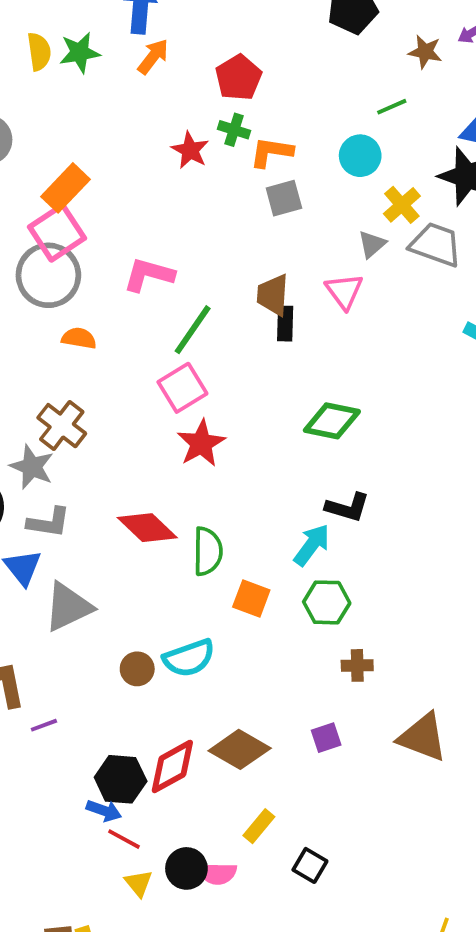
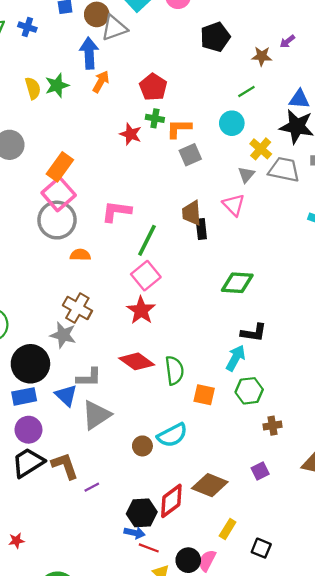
red star: (201, 443) -> (141, 310), moved
gray L-shape: (49, 522) -> (89, 378), moved
pink semicircle: (217, 873) -> (207, 561), turned 125

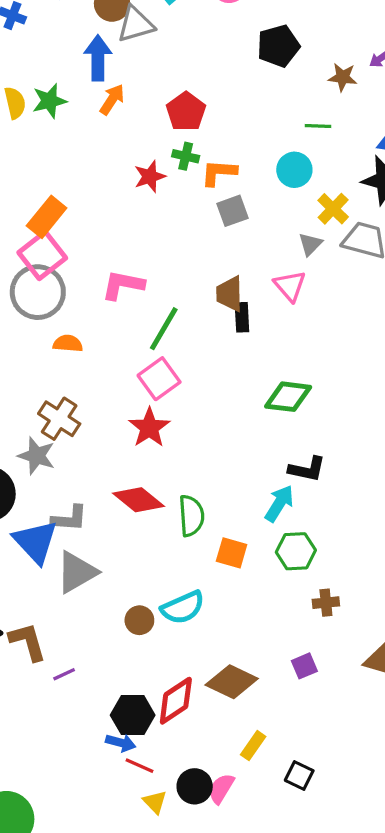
green line: (246, 92) -> (318, 126), turned 30
red star: (131, 134) -> (150, 176), turned 30
blue triangle: (66, 395) -> (36, 542), size x1.4

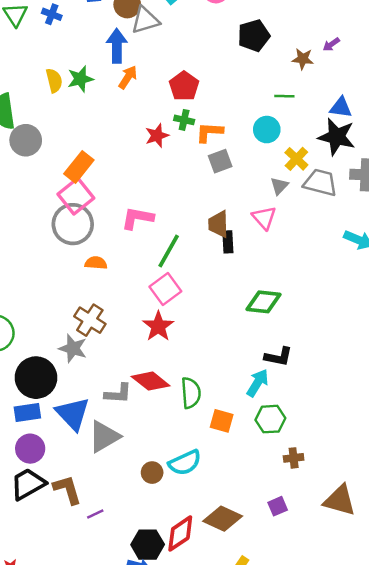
gray L-shape: (69, 518) -> (118, 394), moved

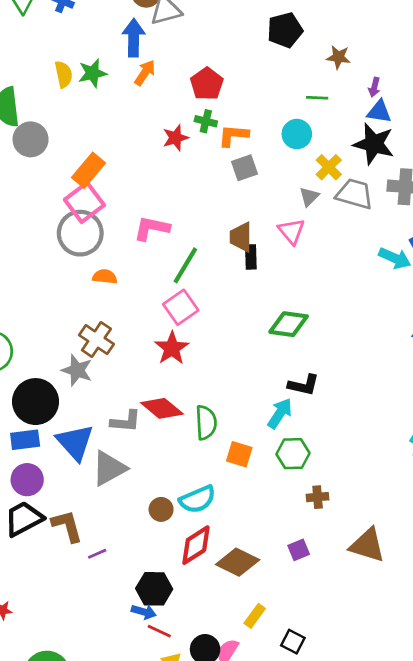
purple arrow: (331, 44) -> (374, 87), moved, turned -42
red diamond: (180, 533) -> (196, 545), moved

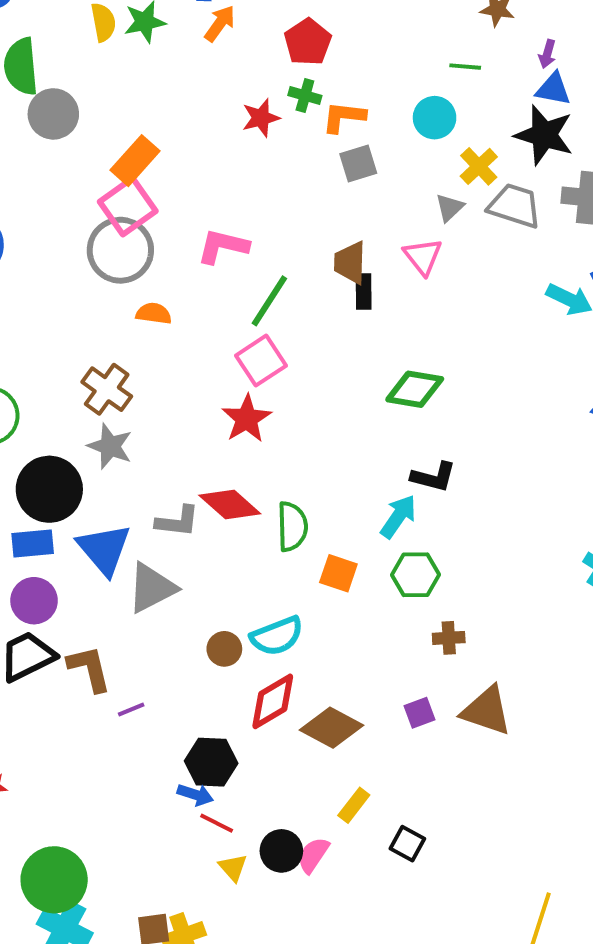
brown cross: (96, 340) -> (107, 389), moved
brown triangle: (367, 545) -> (486, 711), moved

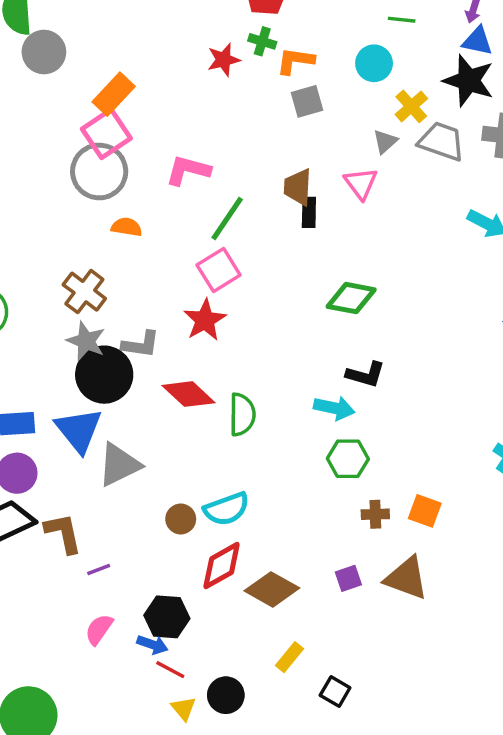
black circle: (49, 489) -> (104, 375), moved
cyan arrow: (398, 516) -> (334, 408), turned 66
gray L-shape: (177, 521) -> (141, 344), moved
orange square: (338, 573) -> (425, 511), moved
pink semicircle: (313, 855) -> (99, 629), moved

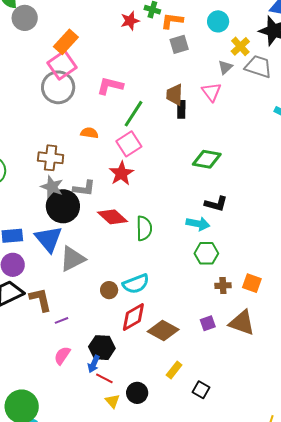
orange semicircle: (127, 227) -> (89, 133), moved
brown cross: (84, 292) -> (51, 158), turned -30
blue arrow: (152, 645) -> (94, 364), turned 96

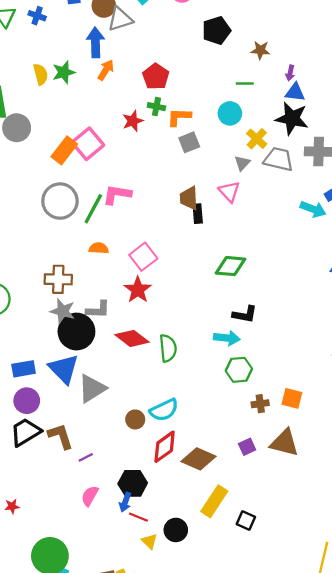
pink square: (62, 65) -> (88, 144), moved
green line: (133, 114) -> (93, 209), moved
yellow rectangle: (174, 370) -> (214, 501), size x1.6

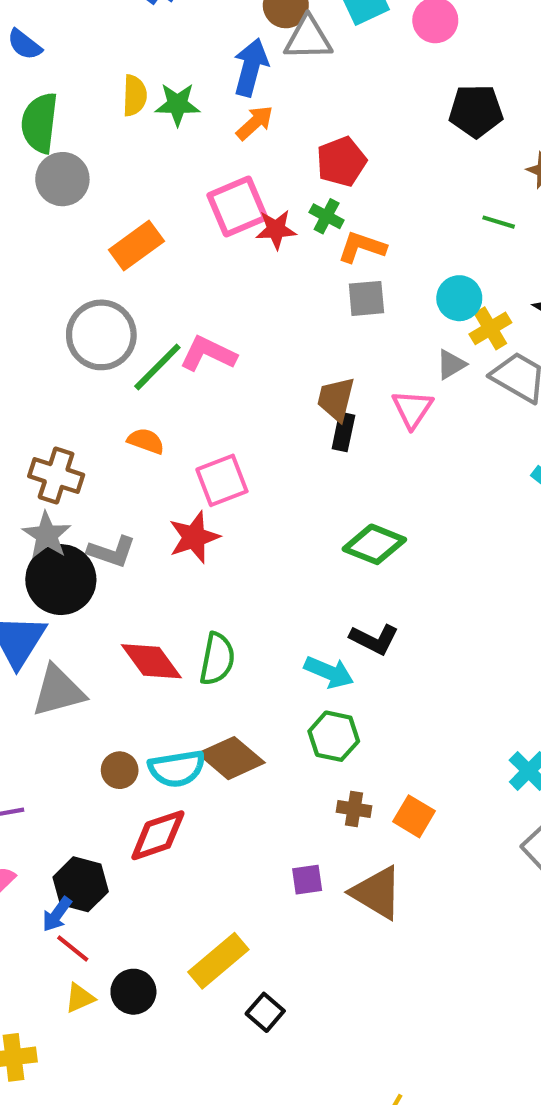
cyan circle: (230, 113) -> (459, 298), moved
pink square: (88, 144) -> (237, 207), moved
red diamond: (132, 338) -> (151, 661), moved
brown diamond: (199, 459) -> (231, 758), moved
yellow triangle: (149, 541) -> (80, 998), turned 35

